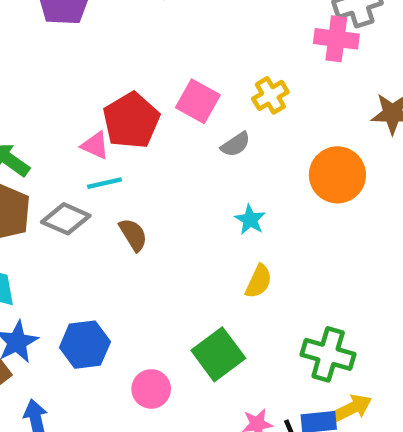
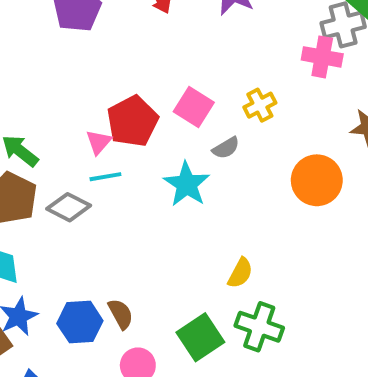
pink triangle: (95, 145) -> (99, 142), turned 44
cyan star: (250, 220) -> (187, 184), moved, size x1.6
brown semicircle: (133, 235) -> (121, 314), moved
green cross: (328, 354) -> (259, 327), moved

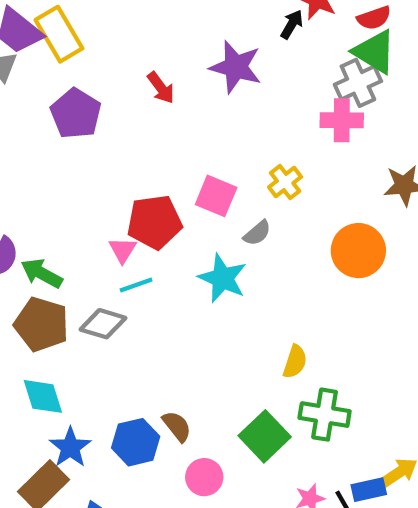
red pentagon: (133, 121) -> (154, 222), turned 30

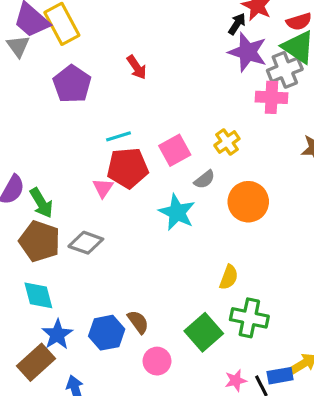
purple star: (236, 67) -> (248, 52), moved
pink square: (216, 196) -> (175, 150), turned 36
orange circle: (358, 251) -> (248, 202), moved
green arrow: (42, 273) -> (41, 203), turned -152
cyan line: (136, 285) -> (119, 136), moved

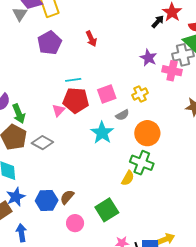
purple star: (248, 52) -> (148, 58), moved, size x0.7
green cross: (249, 318) -> (142, 163), moved
brown semicircle: (138, 322) -> (67, 197), turned -112

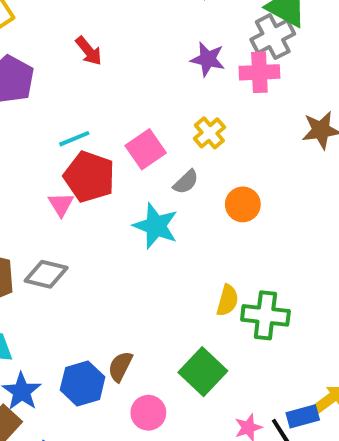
red pentagon: (76, 100) -> (89, 177), turned 30
orange circle: (147, 133) -> (243, 204), size x0.7
green cross: (142, 163) -> (265, 315), moved

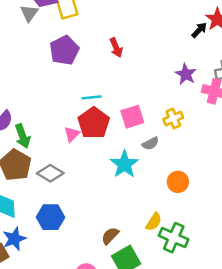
orange circle: (243, 204) -> (178, 182), moved
brown semicircle: (120, 366) -> (110, 236), moved
blue hexagon: (83, 383) -> (51, 217), moved

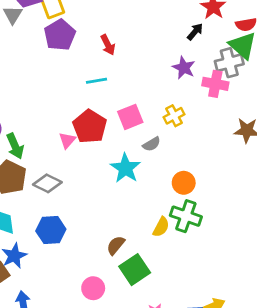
black arrow: (199, 30) -> (195, 32), moved
purple pentagon: (64, 50) -> (60, 35), moved
cyan line: (92, 97) -> (97, 81), moved
green cross: (174, 238) -> (186, 216), moved

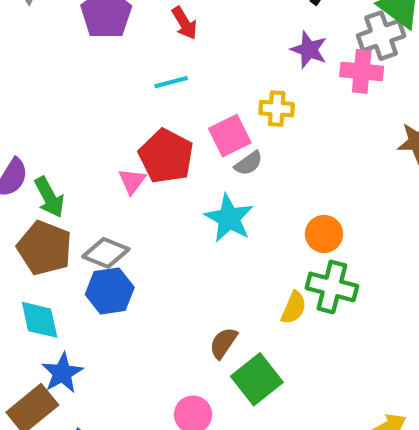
yellow cross: (174, 116) -> (277, 109), moved, turned 36
gray semicircle: (152, 144) -> (249, 163), moved
blue hexagon: (51, 230) -> (110, 291), moved

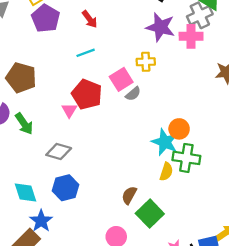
purple star: (309, 50) -> (160, 27), size x1.4
cyan star: (229, 218) -> (165, 142), moved
brown pentagon: (45, 248) -> (21, 78), moved
blue hexagon: (110, 291) -> (65, 188), moved

